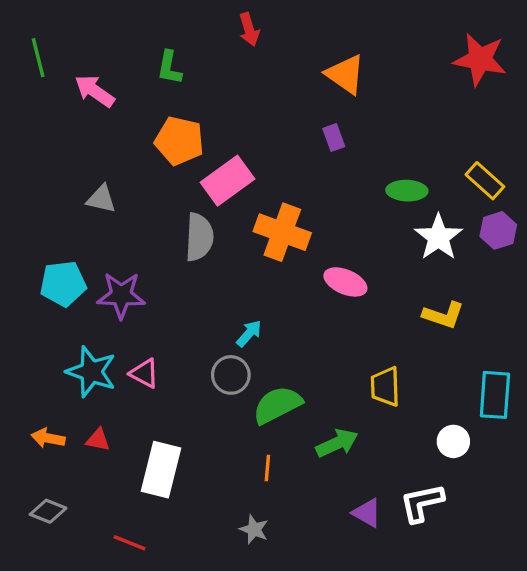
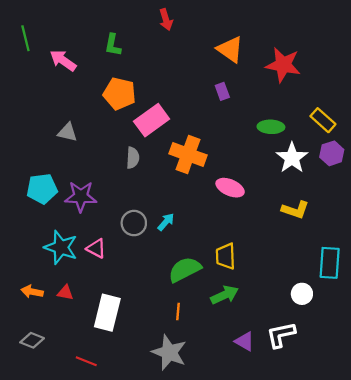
red star: (480, 59) -> (283, 65), moved
gray semicircle: (199, 237) -> (133, 158), size x0.7
gray circle: (231, 375) -> (134, 223), moved
yellow trapezoid: (385, 387) -> (226, 256), moved
gray star: (254, 529) -> (169, 352), size x1.8

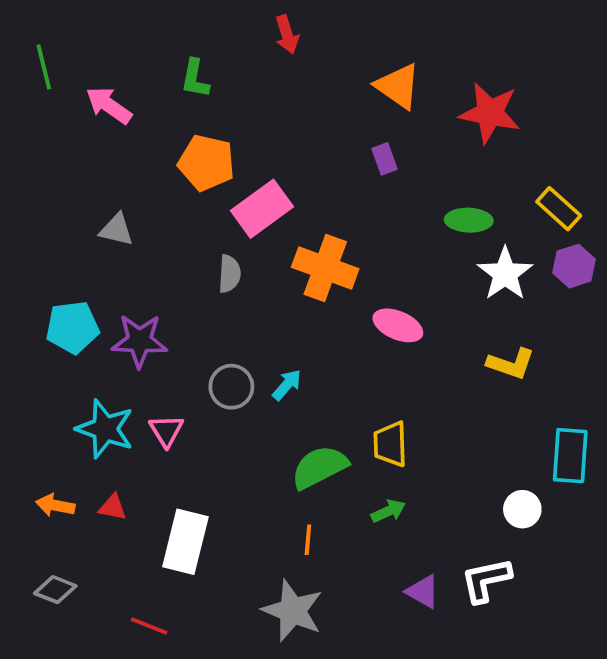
pink triangle: (96, 248) -> (166, 431), turned 30
green arrow: (225, 295) -> (388, 511), size x0.7

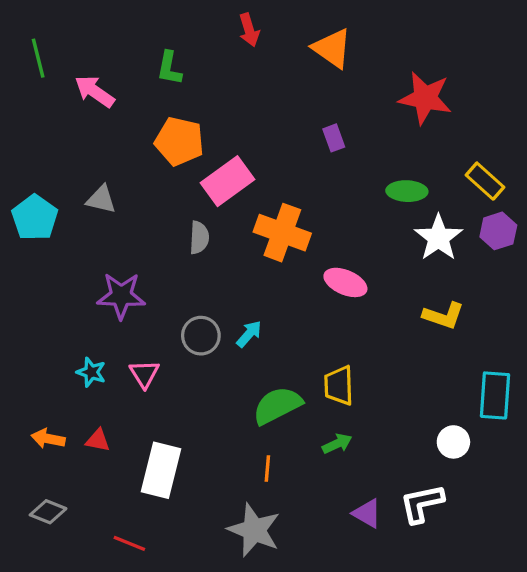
orange triangle: (398, 86) -> (332, 48), moved
cyan pentagon: (72, 327) -> (35, 218), moved, turned -30
cyan star: (105, 429) -> (91, 372), size x0.6

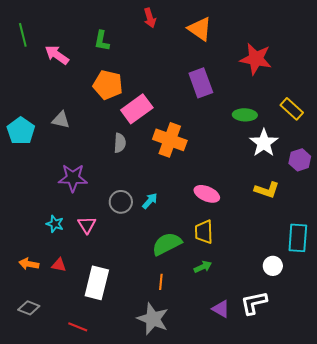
purple rectangle: (334, 138) -> (201, 83), size x1.8
purple hexagon: (498, 231) -> (300, 160), moved
pink ellipse: (345, 282) -> (207, 194), moved

